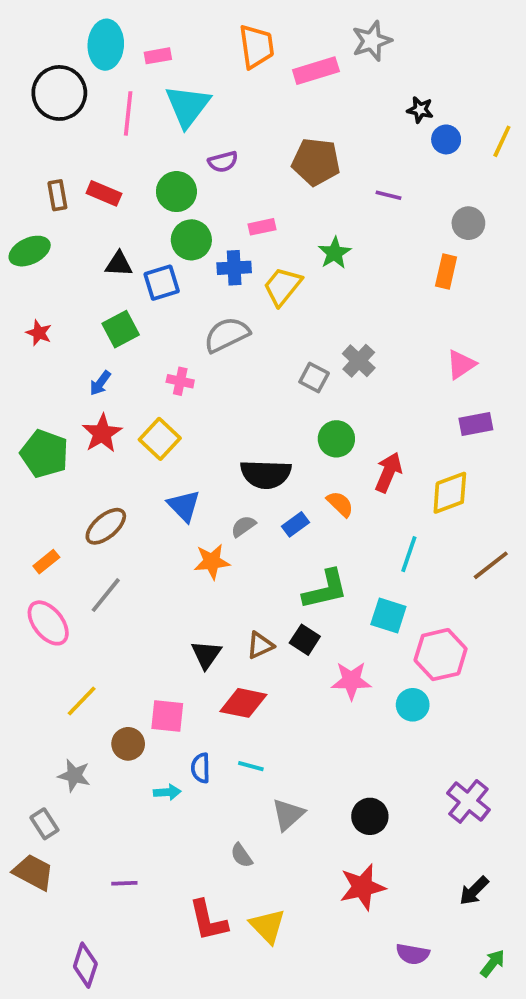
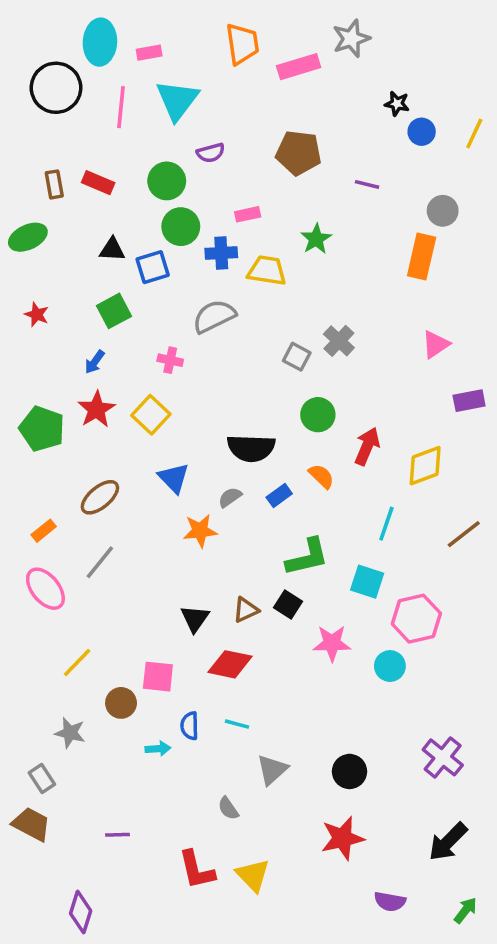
orange rectangle: (446, 271) -> (422, 257), size x1.4
yellow trapezoid: (282, 286) -> (267, 271), turned 60
purple rectangle: (476, 424) -> (469, 401), moved
black arrow: (474, 891) -> (448, 842), size x1.4

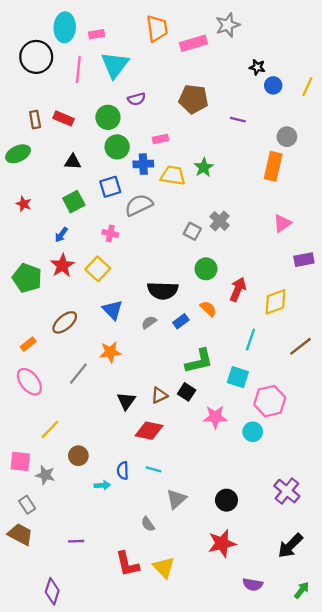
green star: (316, 239) -> (204, 167), moved
blue square: (153, 267) -> (110, 187), moved
orange star: (200, 531) -> (110, 352), moved
gray line: (100, 562) -> (78, 374), moved
pink square: (158, 677) -> (20, 461), moved

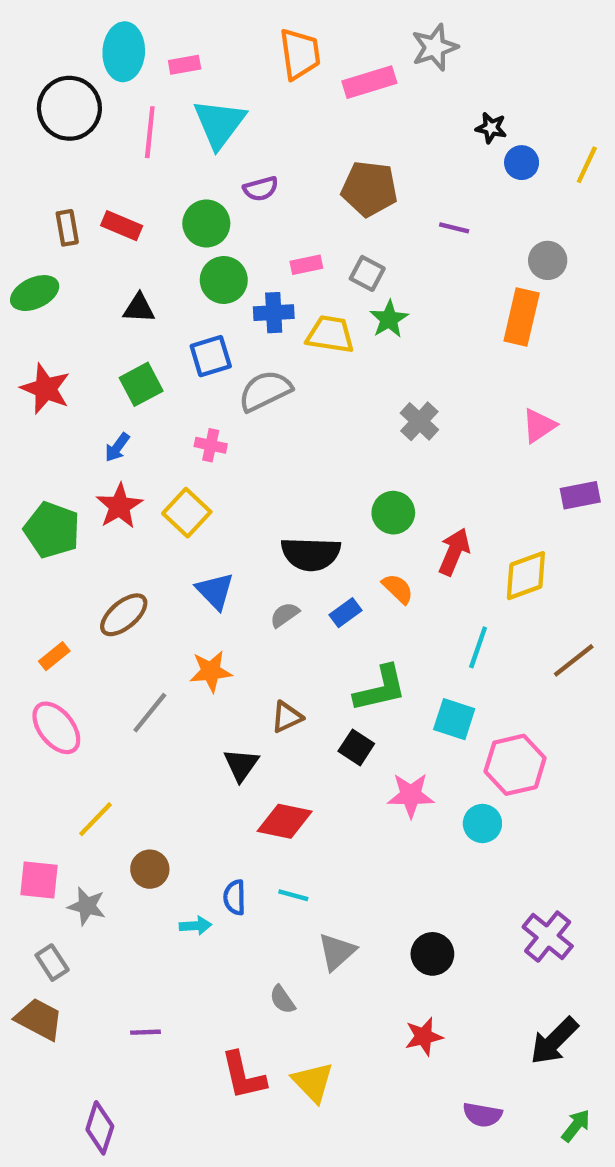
red star: (24, 204) -> (45, 389), size x1.6
gray square: (192, 231) -> (367, 273), moved
brown triangle: (159, 395) -> (287, 717), moved
red star: (222, 543) -> (424, 1037), size x0.7

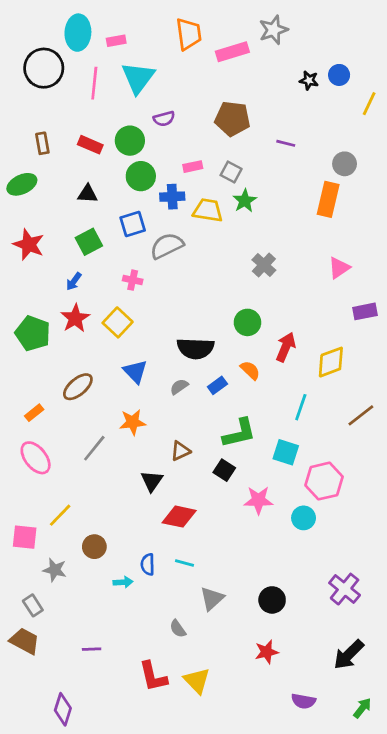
blue circle: (522, 163) -> (339, 75), moved
red rectangle: (122, 226) -> (90, 145), moved
pink square: (39, 880) -> (25, 537), moved

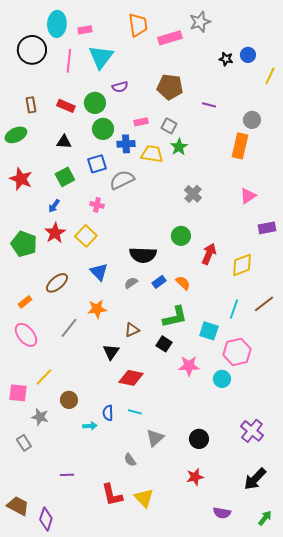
orange semicircle: (250, 370) -> (183, 283), moved
cyan line: (301, 407) -> (234, 309), moved
brown trapezoid: (25, 641) -> (18, 506), moved

